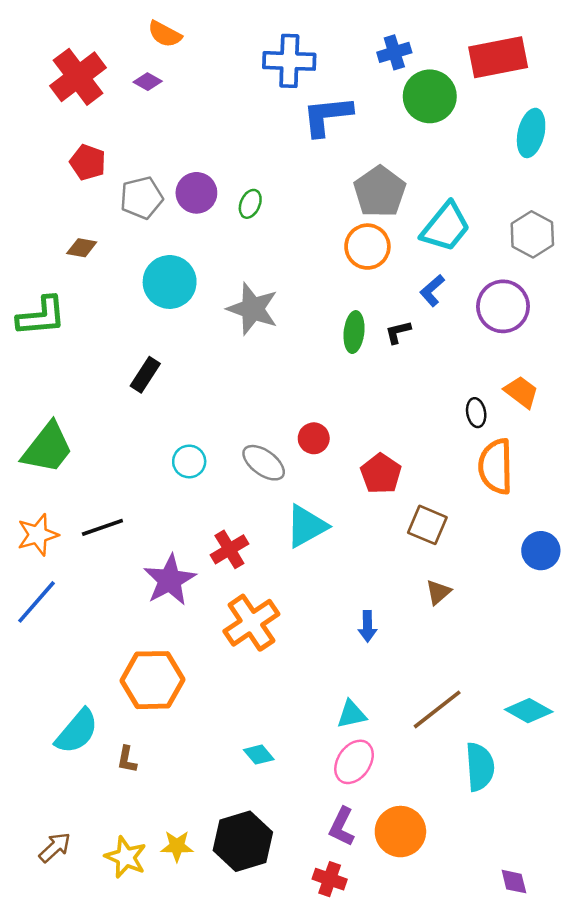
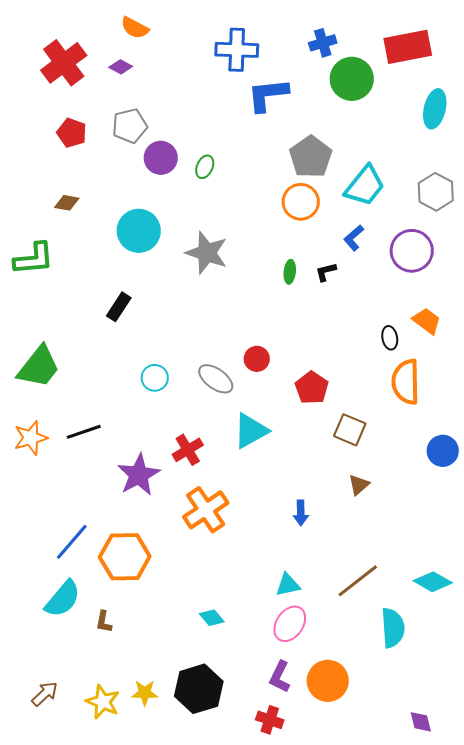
gray pentagon: (142, 198) -> (130, 126), moved
green ellipse: (354, 332) -> (290, 272), size x0.7
blue line: (37, 602) -> (72, 542), moved

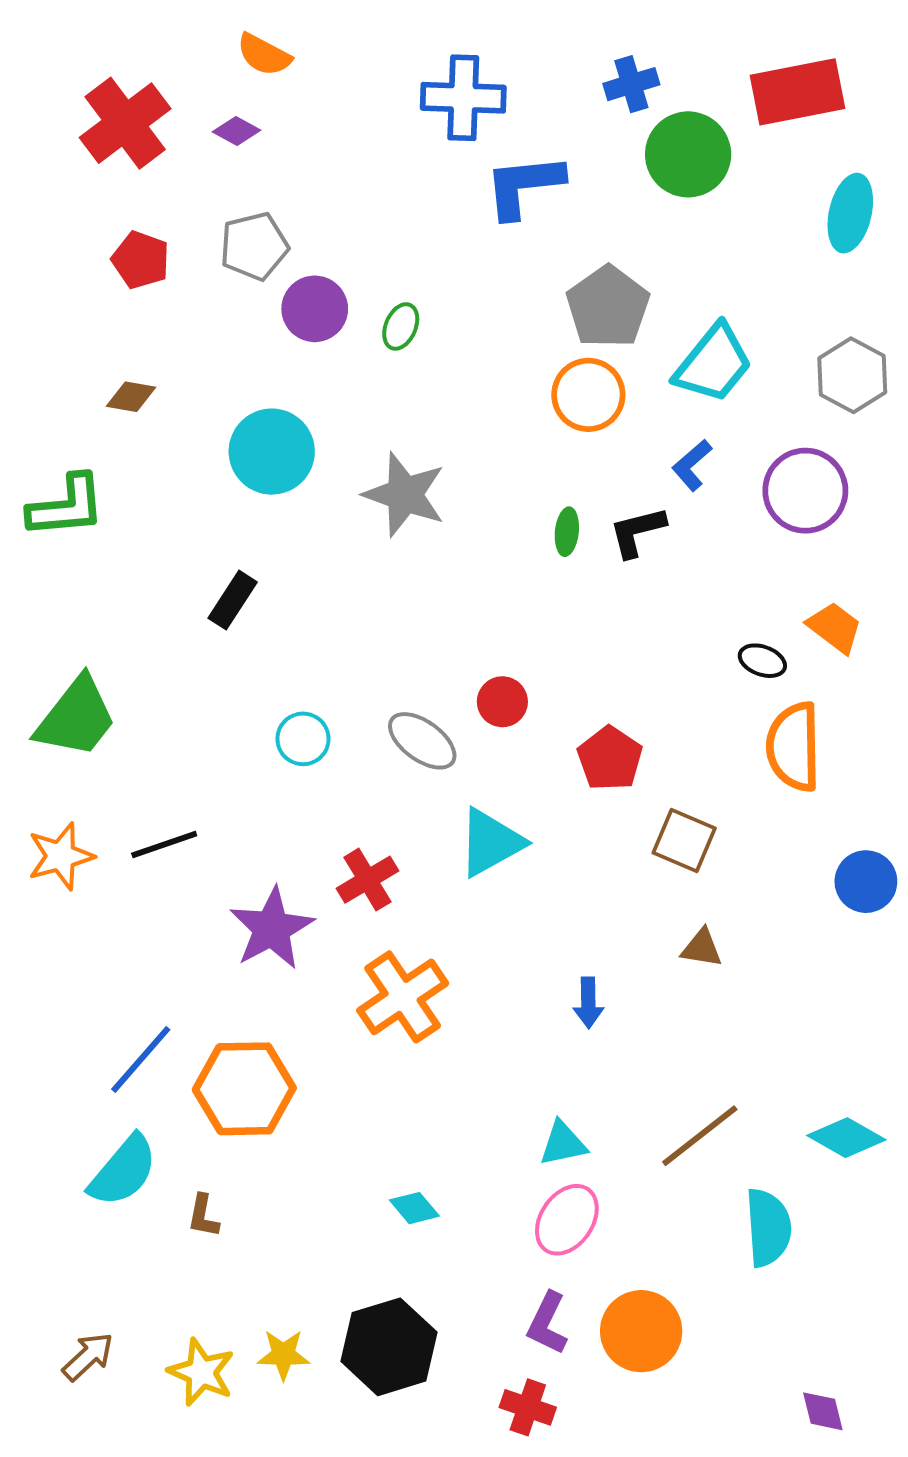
black L-shape: (326, 272) -> (637, 532), size x1.4
black ellipse: (390, 338) -> (762, 661), turned -60
brown triangle: (359, 485) -> (702, 948), turned 50

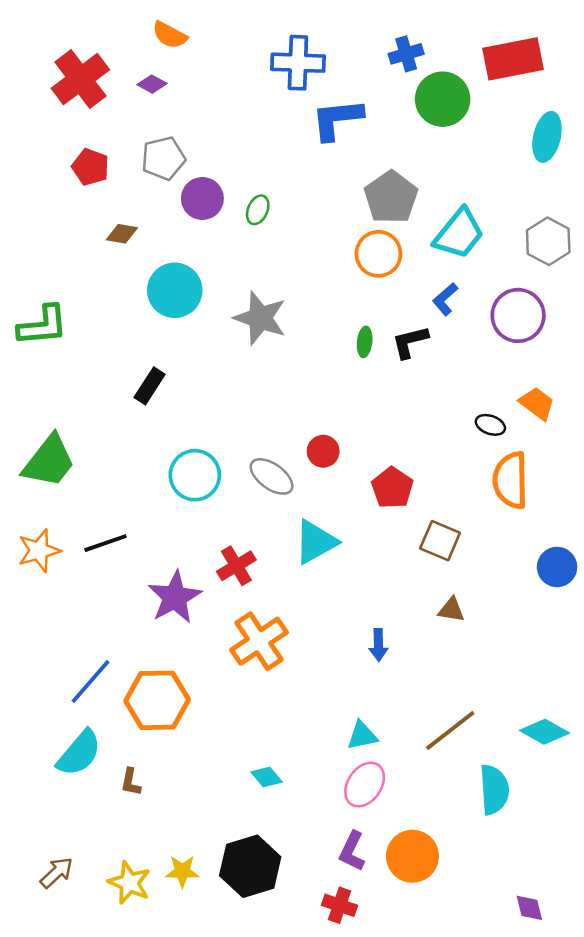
brown diamond: (131, 397) -> (122, 234), moved
cyan circle: (303, 739) -> (195, 475), size x1.5

